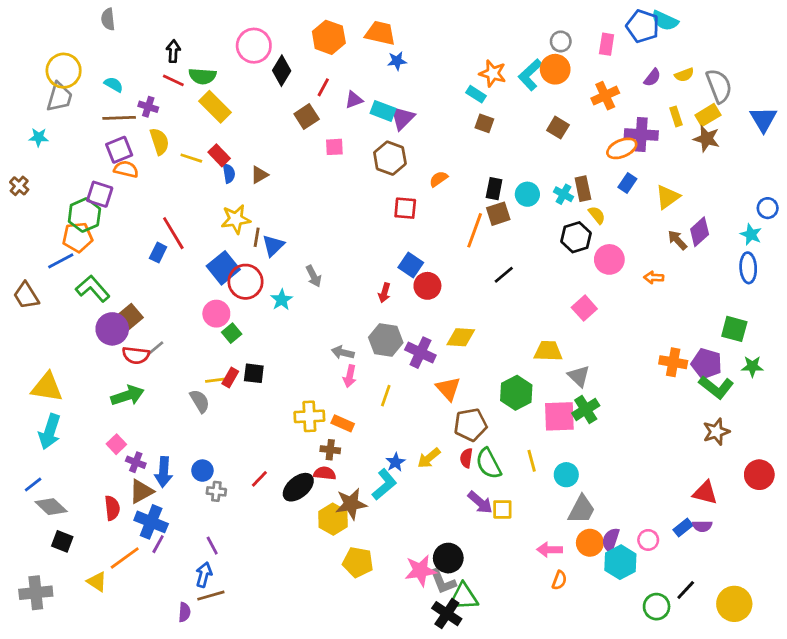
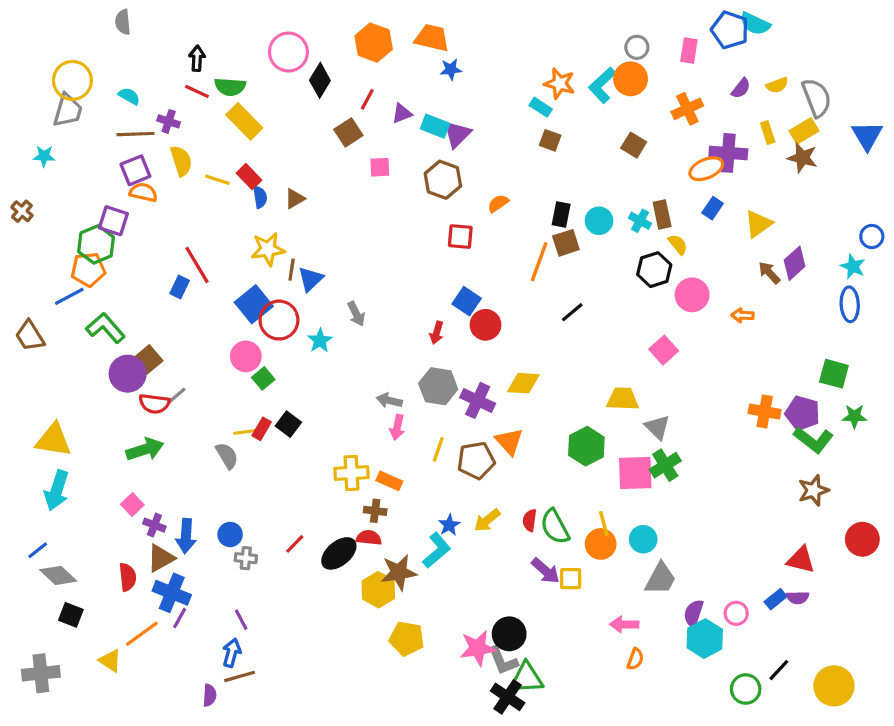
black square: (254, 373) -> (288, 424), turned 30
brown pentagon: (470, 425) -> (476, 460), moved
orange circle: (590, 543) -> (601, 544), moved

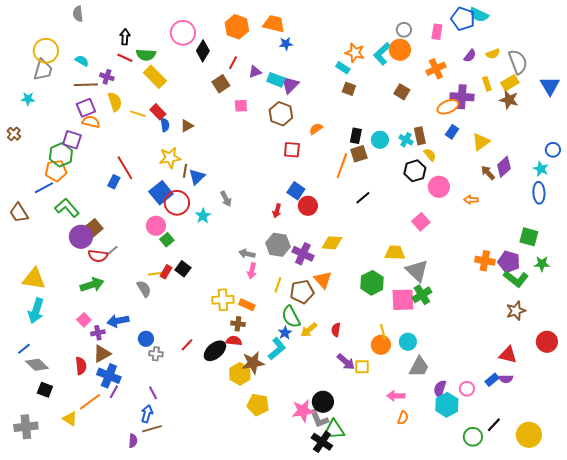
gray triangle: (657, 427) -> (417, 271), size x1.4
purple cross: (154, 525) -> (98, 333), turned -32
green semicircle: (555, 527) -> (291, 317), moved
blue arrow: (186, 536) -> (118, 321), moved, turned 75

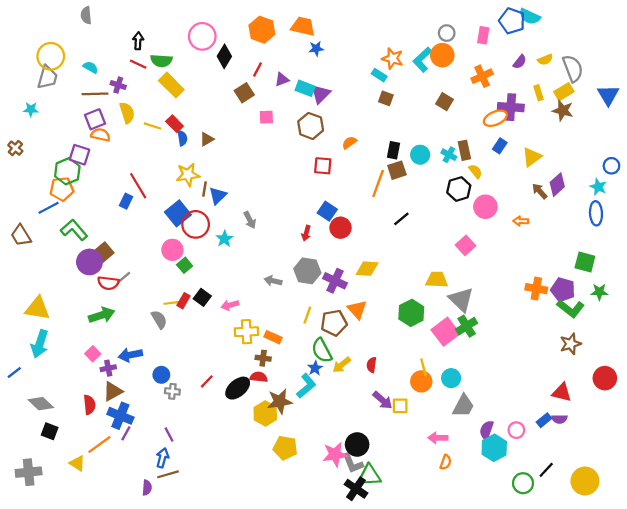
pink arrow: (252, 271) -> (230, 305), moved, turned 63
pink square: (403, 300) -> (446, 332), turned -35
blue line: (24, 349) -> (14, 373), moved

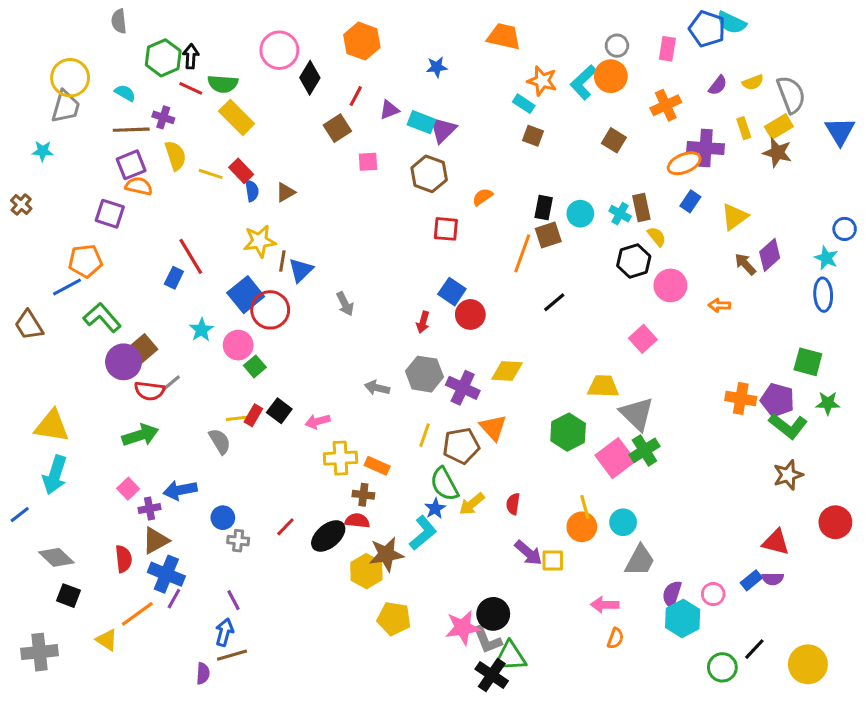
orange trapezoid: (303, 26) -> (504, 36), moved
green hexagon: (67, 171) -> (163, 58), moved
cyan star: (224, 239) -> (201, 330), moved

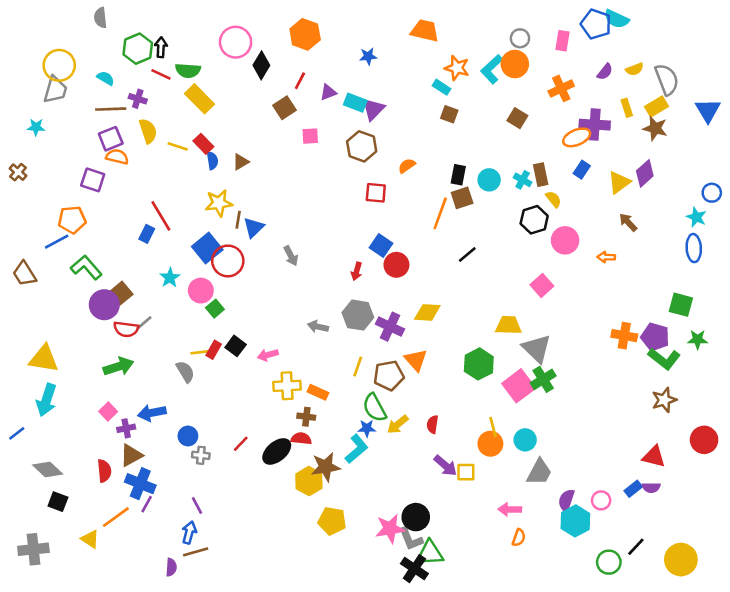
purple diamond: (770, 255) -> (645, 173), moved
blue star: (435, 508) -> (367, 428), turned 30

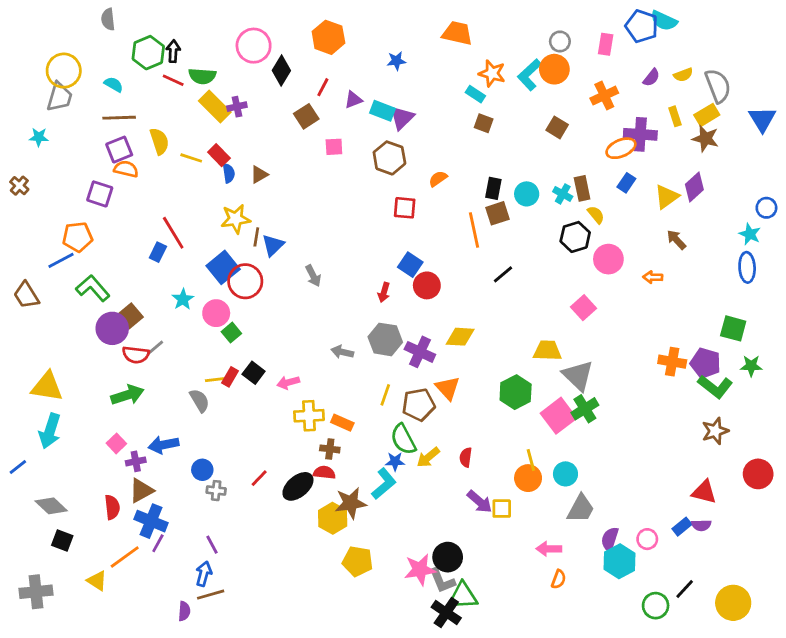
purple cross: (138, 99) -> (237, 107), moved, turned -30
orange line: (440, 213) -> (474, 230), turned -32

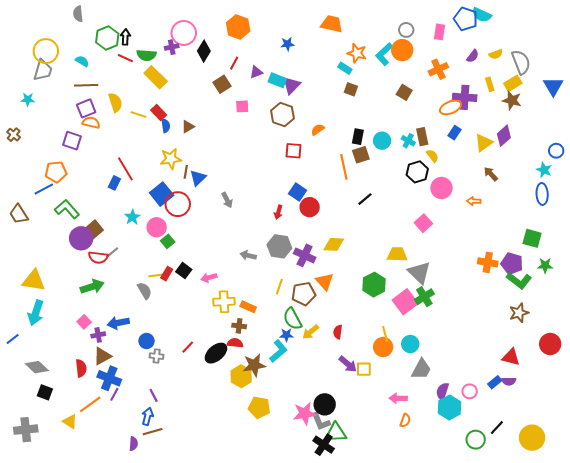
purple cross: (237, 107) -> (172, 47), moved

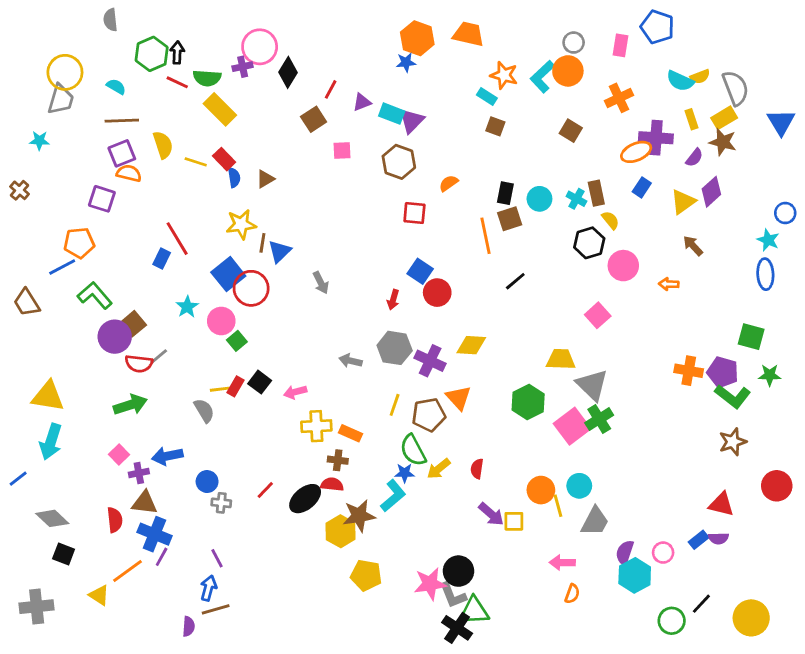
cyan semicircle: (482, 15) -> (680, 81), moved
orange hexagon: (238, 27) -> (417, 38), moved
purple semicircle: (473, 56) -> (694, 158), moved
yellow line: (385, 334) -> (558, 506), moved
brown triangle: (102, 356) -> (145, 503), turned 36

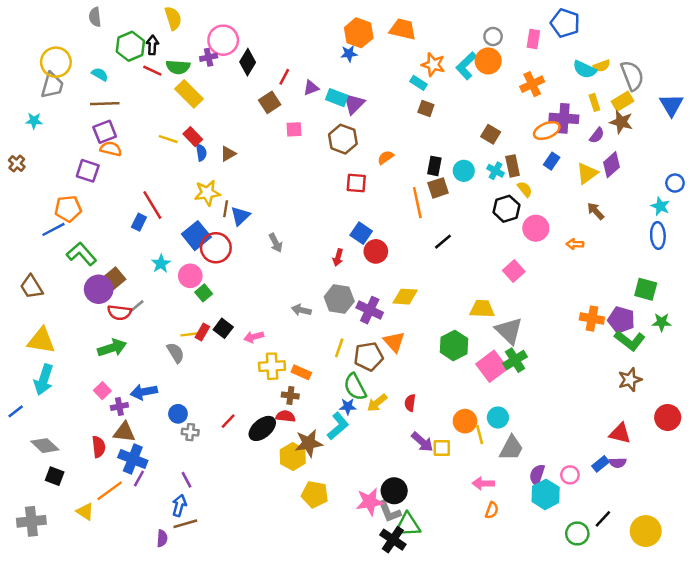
brown square: (571, 131) -> (491, 134), moved
yellow semicircle: (163, 145) -> (173, 18), moved
brown trapezoid: (27, 303) -> (31, 287), moved

